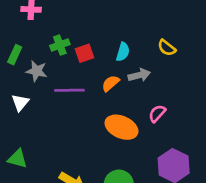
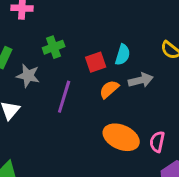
red square: (85, 53) -> (96, 62), moved
purple line: (69, 90) -> (64, 97), turned -72
pink semicircle: (157, 113) -> (157, 142), moved, turned -30

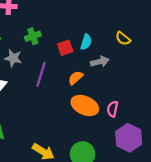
orange semicircle: (109, 89) -> (76, 78), moved

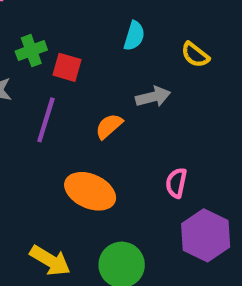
cyan semicircle: (86, 42) -> (134, 36), moved
red square: (65, 48) -> (67, 67), moved, turned 35
orange ellipse: (85, 105) -> (90, 191), moved

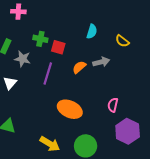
green cross: (31, 51) -> (40, 39), turned 32
orange semicircle: (109, 126) -> (79, 67), moved

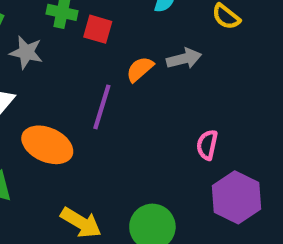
purple line: (48, 73) -> (102, 107), moved
orange ellipse: (70, 109) -> (47, 145), moved

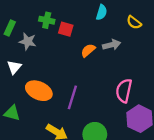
purple line: (102, 107) -> (72, 97), moved
pink semicircle: (207, 145) -> (124, 91), size x1.5

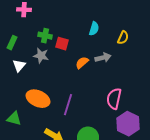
yellow semicircle: (134, 22) -> (123, 38), turned -104
gray star: (28, 41) -> (41, 56), moved
white triangle: (14, 67) -> (19, 66), moved

